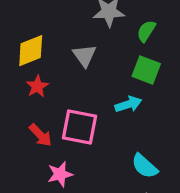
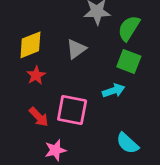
green semicircle: (146, 31) -> (129, 28), size x1.4
gray triangle: (84, 55) -> (76, 49), turned 30

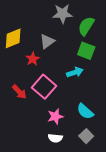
red star: (36, 75) -> (33, 59), moved
pink square: (72, 110) -> (44, 87), turned 30
pink star: (55, 150) -> (55, 116), moved

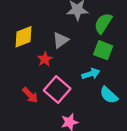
cyan semicircle: (85, 111) -> (109, 95), moved

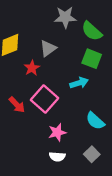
green semicircle: (103, 23) -> (92, 31), turned -80
cyan semicircle: (109, 95) -> (95, 121), moved

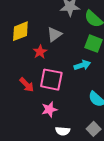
pink square: (45, 99) -> (51, 80), turned -30
pink star: (57, 132) -> (49, 109), moved

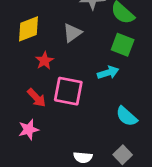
red star: (40, 52) -> (44, 61), moved
pink star: (49, 109) -> (29, 130), moved

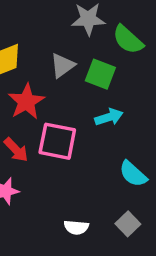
green square: (123, 45) -> (100, 74), moved
red star: (44, 61) -> (26, 102), size x1.5

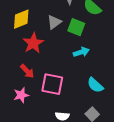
pink square: (57, 141) -> (52, 84), moved

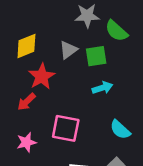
green square: (76, 27) -> (96, 56), turned -30
red arrow: (27, 71) -> (26, 102), moved, turned 91

